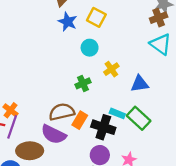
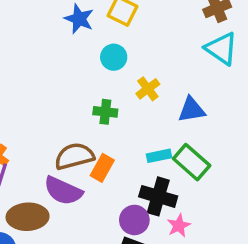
green cross: (83, 83) -> (105, 112), turned 32
cyan rectangle: (117, 113) -> (159, 156), turned -32
black cross: (103, 127) -> (158, 196), moved

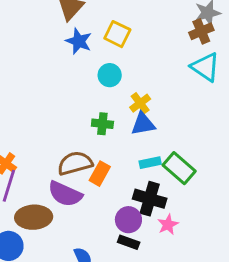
blue triangle: (192, 110) -> (143, 124), moved

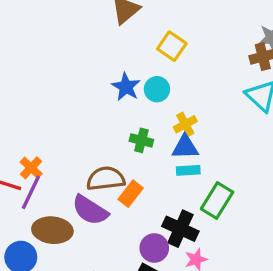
blue star: (79, 41) -> (126, 87), moved
cyan rectangle: (150, 163) -> (188, 170), moved
green rectangle: (179, 168) -> (217, 200), turned 72

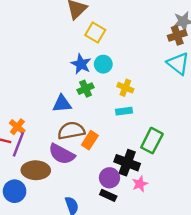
yellow square: (172, 46) -> (95, 32), moved
yellow cross: (185, 124) -> (125, 88), turned -35
green cross: (141, 140) -> (86, 89), moved, turned -35
blue triangle: (185, 147) -> (62, 104), moved
cyan rectangle: (188, 170) -> (124, 111), moved

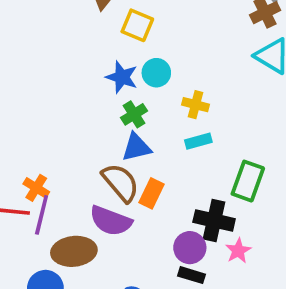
blue triangle: (62, 104) -> (136, 147), moved
brown semicircle: (71, 131) -> (121, 183), turned 68

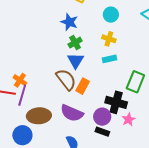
cyan circle: (156, 73) -> (111, 15), moved
blue triangle: (136, 147) -> (76, 61), turned -48
purple semicircle: (111, 221) -> (72, 113), moved

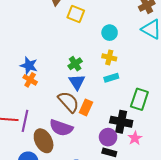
blue star: (69, 22) -> (29, 66), moved
orange cross: (20, 80) -> (30, 80), moved
purple semicircle: (72, 113) -> (61, 128), moved
brown ellipse: (39, 116) -> (44, 141), turned 70

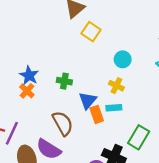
green cross: (75, 64) -> (64, 81), moved, turned 32
blue triangle: (77, 82) -> (88, 100), moved
orange rectangle: (86, 107) -> (97, 114), moved, turned -56

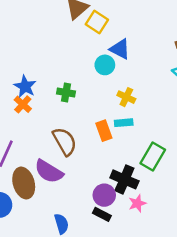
yellow square: (91, 32) -> (97, 22), moved
cyan circle: (123, 59) -> (105, 65), moved
blue triangle: (88, 100) -> (120, 49), moved, turned -42

